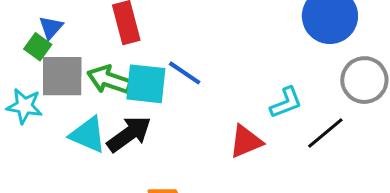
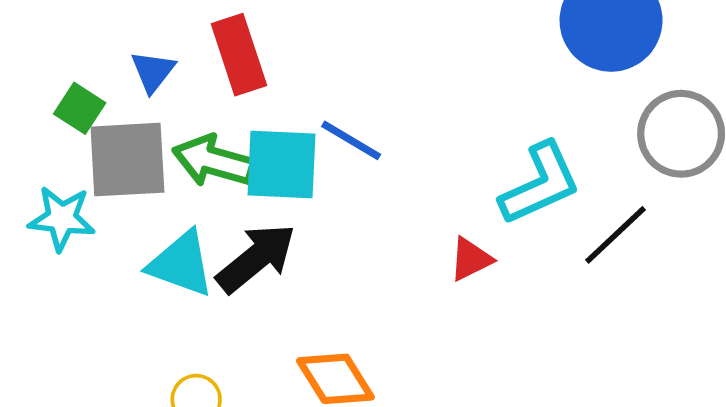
blue triangle: (51, 27) -> (153, 71), moved
cyan L-shape: (286, 103) -> (540, 184), size x1.4
red triangle: (246, 141) -> (471, 259), size x0.7

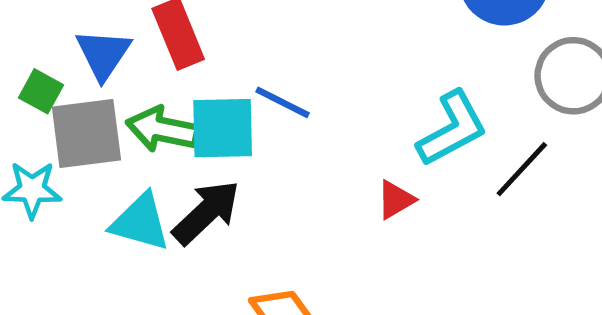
blue triangle: (153, 71) -> (103, 54), size x1.4

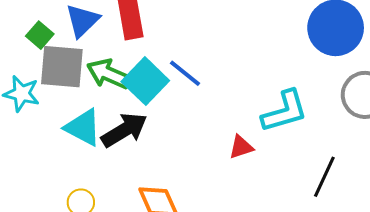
cyan square: (223, 128) -> (145, 81), turned 33
black line: (522, 169) -> (324, 177), moved, turned -30

